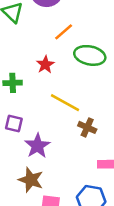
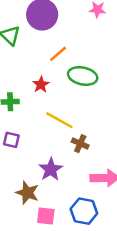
purple star: (37, 146) -> (51, 169), moved

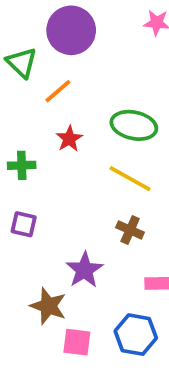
orange line: (58, 54) -> (58, 91), moved
yellow line: (59, 120) -> (130, 179), moved

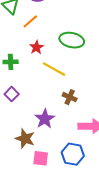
yellow line: (130, 179) -> (54, 69), moved
purple square: (24, 224) -> (12, 94), turned 32

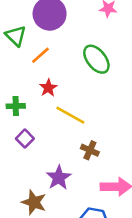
green ellipse: (72, 40) -> (96, 59), moved, turned 40
purple square: (12, 94) -> (25, 139), moved

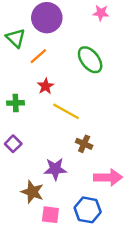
purple square: (25, 139) -> (13, 144), moved
purple star: (59, 178) -> (55, 169), turned 30

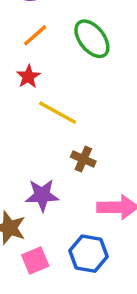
orange line: (38, 56) -> (35, 35), moved
pink square: (50, 215) -> (35, 260), turned -30

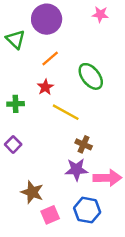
green ellipse: (92, 39) -> (91, 76), moved
purple star: (42, 195) -> (76, 169), moved

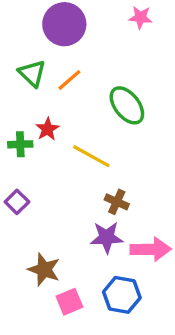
green triangle: (16, 39) -> (32, 73), moved
red star: (45, 87) -> (47, 129), moved

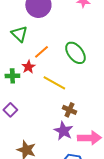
orange line: (69, 80) -> (41, 52), moved
purple star: (107, 237) -> (63, 131), turned 30

